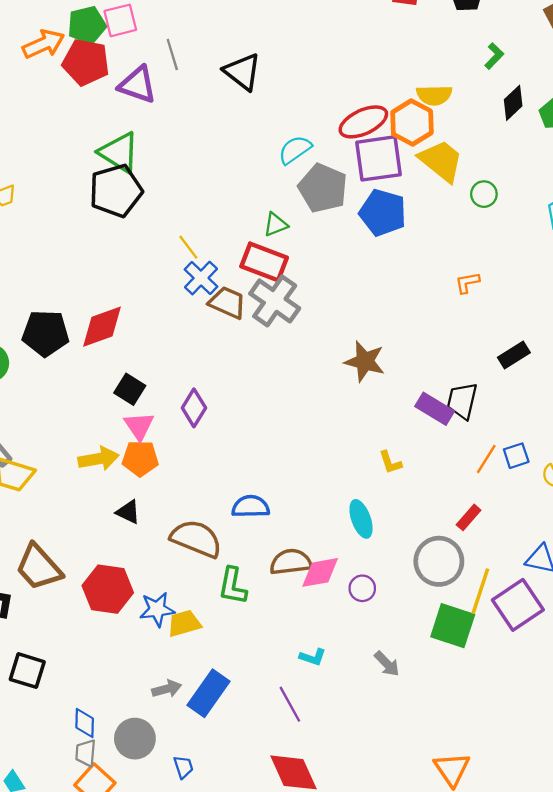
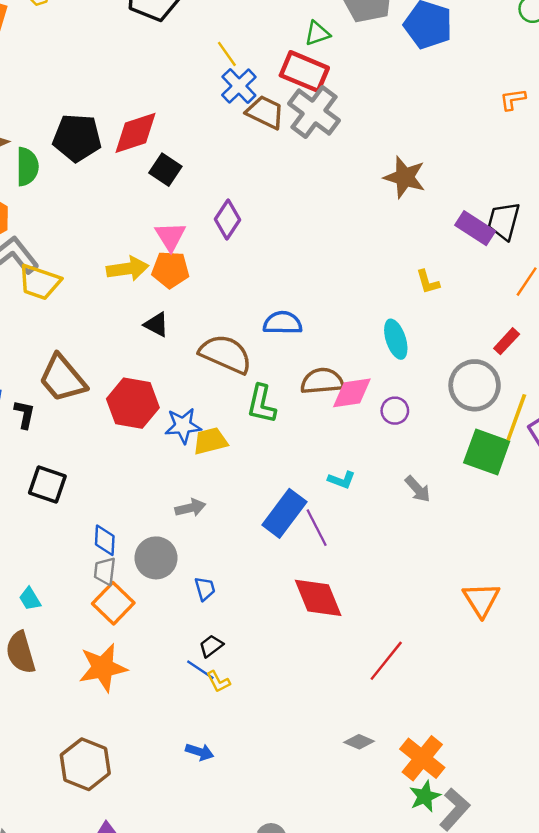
black square: (130, 389) -> (165, 170), moved
blue rectangle: (209, 693) -> (284, 513), moved

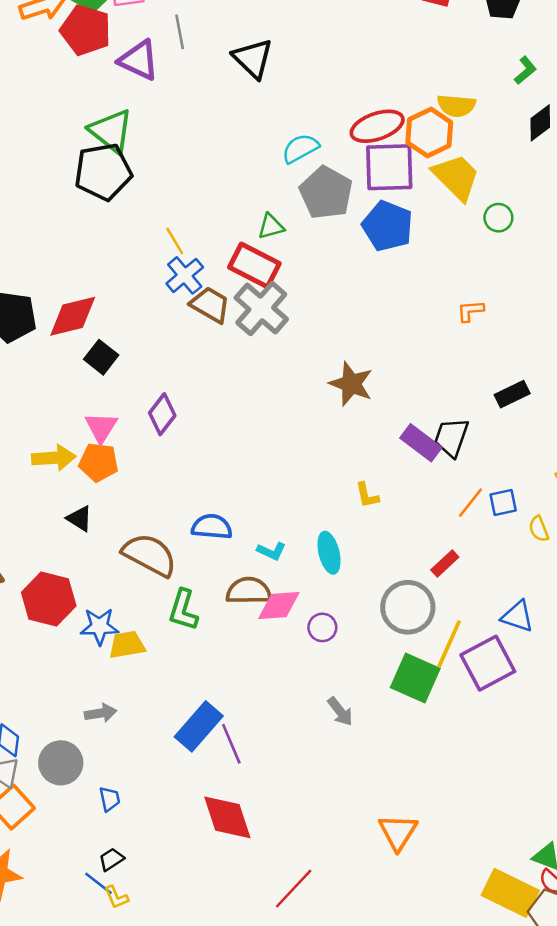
cyan L-shape: (341, 480) -> (271, 551), moved

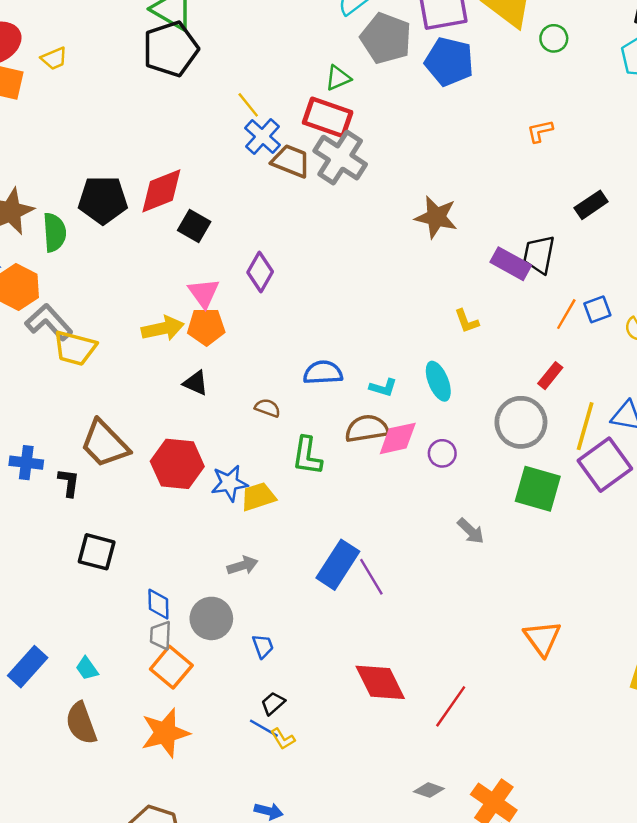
brown semicircle: (150, 555) -> (267, 408), size x0.5
yellow line: (449, 644) -> (585, 426), moved
red diamond: (227, 817) -> (380, 682), moved

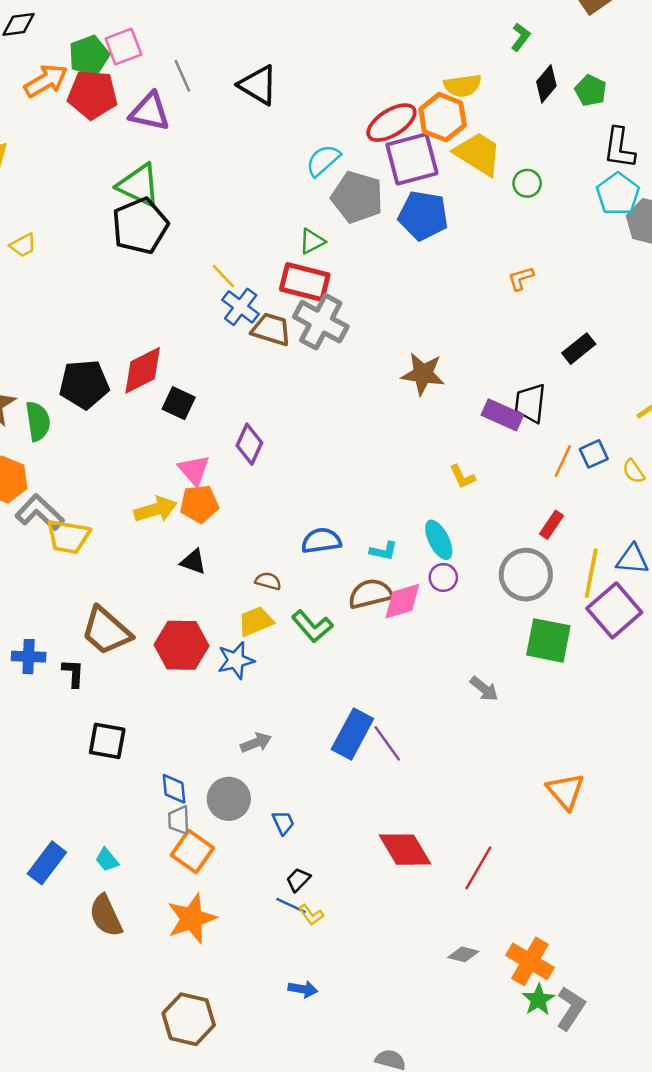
purple circle: (442, 453) -> (443, 577), moved
green L-shape: (307, 456) -> (312, 626), turned -45
yellow trapezoid: (258, 497) -> (256, 621), moved

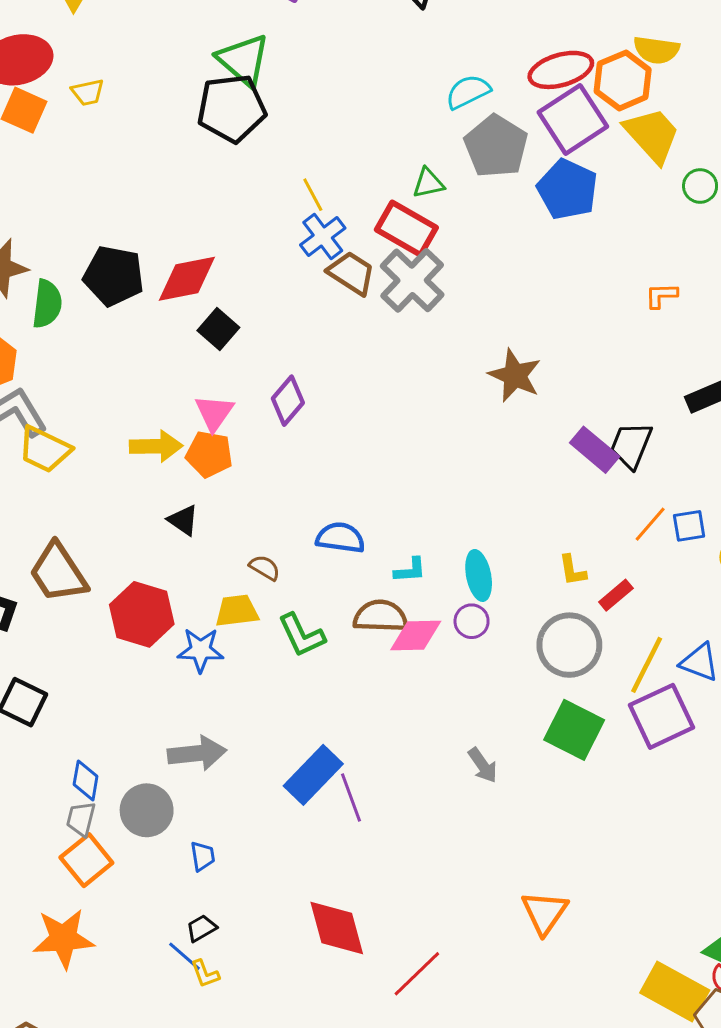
purple square: (412, 159) -> (573, 119), turned -34
yellow L-shape: (462, 477) -> (572, 570), moved
cyan L-shape: (383, 551) -> (410, 570), turned -32
gray arrow: (256, 743) -> (197, 753), size x1.5

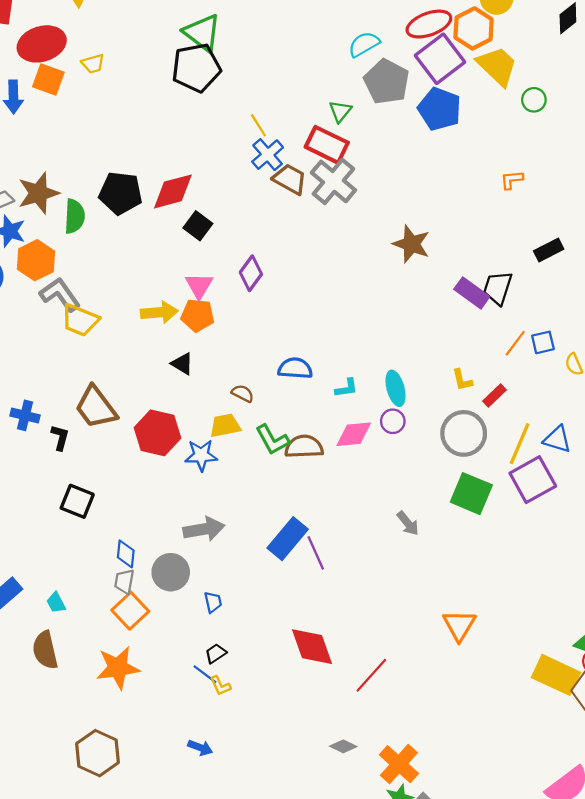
green triangle: (428, 183) -> (340, 111), turned -35
brown semicircle: (380, 616) -> (304, 447), moved

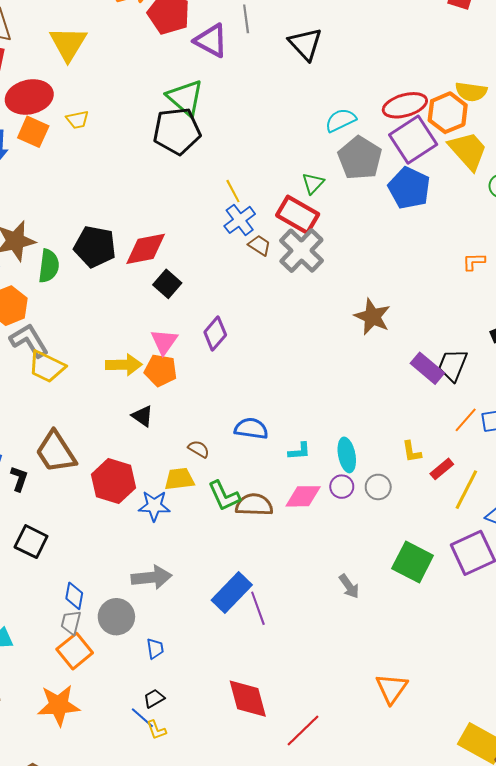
brown trapezoid: (290, 179) -> (259, 245), size x0.7
gray circle: (464, 433) -> (378, 487), moved, size x0.6
yellow line: (520, 444) -> (466, 490), moved

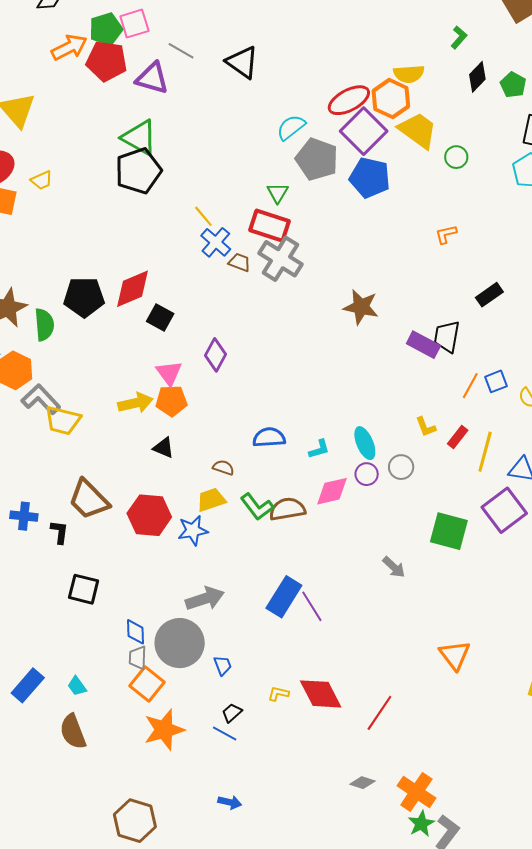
gray line: (246, 19) -> (181, 51), turned -40
gray circle: (116, 617) -> (180, 643), size x1.4
orange star: (59, 705) -> (164, 730), moved
yellow L-shape: (156, 730) -> (278, 694), moved, turned 135

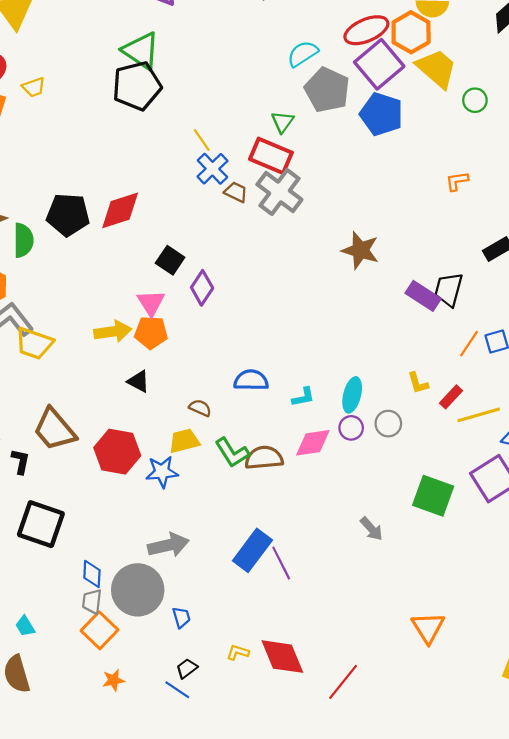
black square: (160, 317) -> (170, 260), moved
cyan ellipse: (365, 443) -> (352, 395), turned 32
yellow line: (485, 452) -> (479, 415), turned 54
black square: (84, 589) -> (41, 524), size x1.4
orange star: (164, 730) -> (113, 680), size x0.5

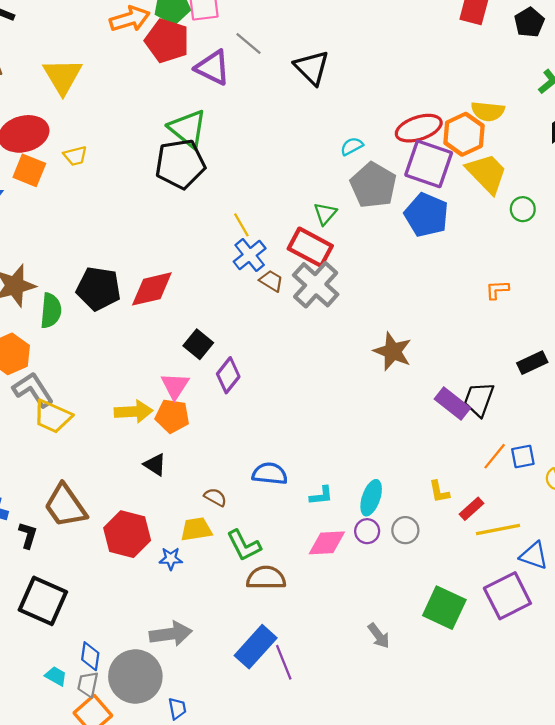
cyan semicircle: (303, 54) -> (352, 146), size x0.7
purple square: (379, 64) -> (429, 164), turned -36
brown semicircle: (264, 458) -> (266, 578), moved
blue star: (162, 472) -> (171, 559), size x0.7
cyan trapezoid: (25, 626) -> (56, 676), moved, turned 145

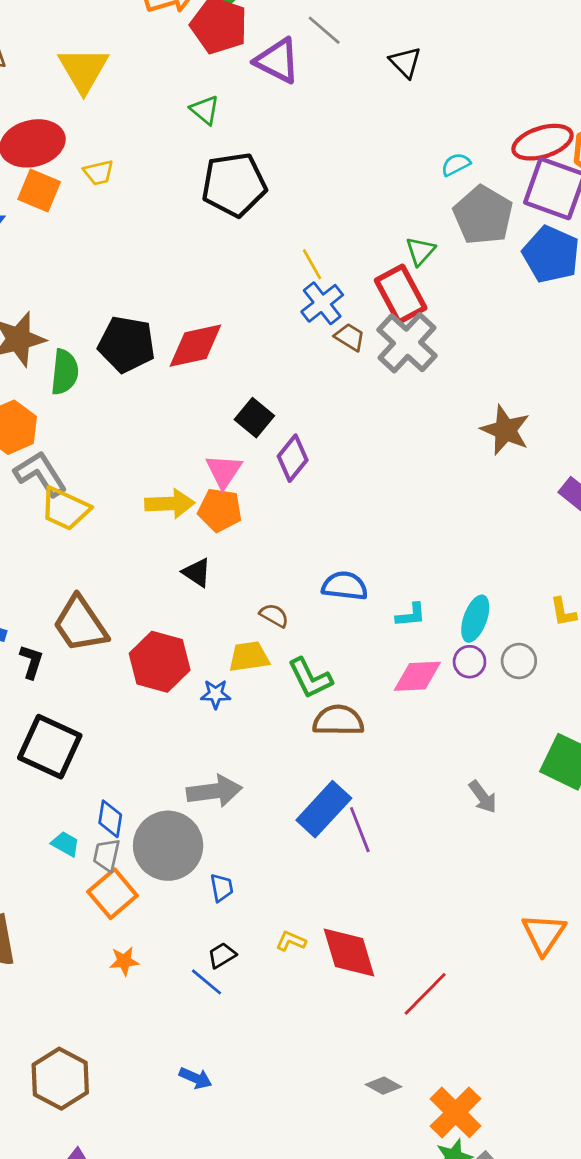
black triangle: (312, 68) -> (405, 62), size x0.7
green triangle: (188, 129) -> (205, 110), moved, size x0.6
red rectangle: (310, 247) -> (401, 294), turned 33

